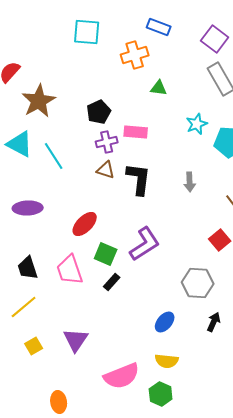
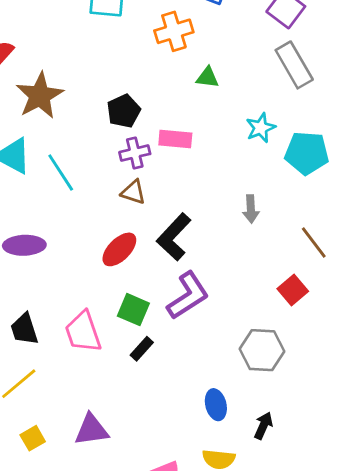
black L-shape: (139, 179) -> (174, 237), moved, turned -144
red ellipse: (85, 224) -> (119, 249), moved
blue ellipse: (165, 322) -> (216, 405), turned -55
black arrow: (214, 322) -> (263, 426), moved
purple triangle: (76, 340) -> (91, 430), turned 48

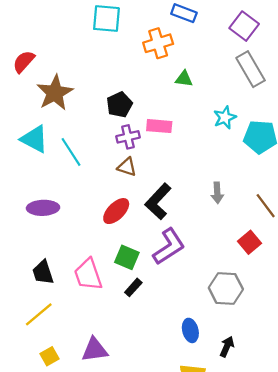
gray arrow: (251, 209) -> (217, 193), moved

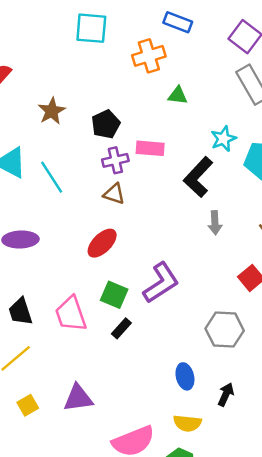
brown star: (55, 93) -> (52, 111), moved, size x0.7
black L-shape: (158, 201) -> (198, 177), moved

